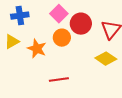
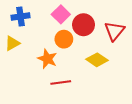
orange star: (37, 49) -> (47, 59), moved
yellow diamond: (106, 59) -> (97, 60), moved

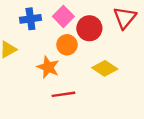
blue cross: (21, 16) -> (30, 19), moved
red triangle: (114, 31) -> (125, 18), moved

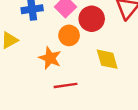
yellow diamond: (105, 68) -> (107, 59), turned 40

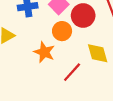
red line: (65, 85) -> (72, 72), moved, turned -40

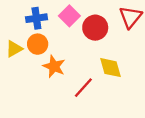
orange circle: (62, 31) -> (38, 44), moved

